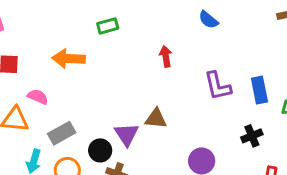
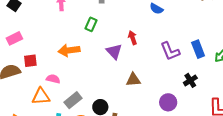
green rectangle: (108, 26) -> (91, 24), turned -40
purple triangle: (127, 134) -> (114, 51), moved
black cross: (252, 136) -> (190, 80), moved

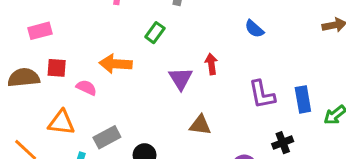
pink semicircle: (53, 79) -> (86, 88), moved

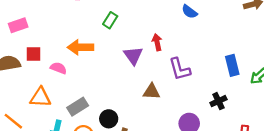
purple L-shape: (262, 94) -> (180, 69), moved

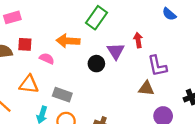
green rectangle: (110, 20) -> (97, 18), size x1.5
brown triangle: (152, 92) -> (146, 88), moved
gray rectangle: (78, 107) -> (62, 95), turned 48
black circle: (109, 119) -> (96, 64), moved

